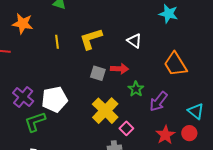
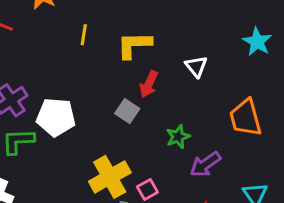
red arrow: (119, 69) -> (149, 84), moved, turned 96
gray square: (98, 73) -> (127, 111), moved
yellow cross: (105, 111) -> (110, 177), moved

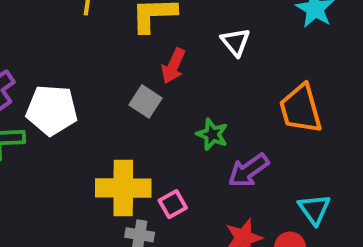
green star: (178, 137) -> (212, 134), turned -30
yellow cross: (110, 177) -> (123, 188), turned 30

